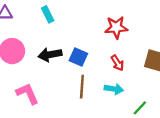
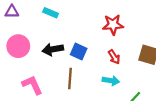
cyan rectangle: (48, 14) -> (51, 13), turned -40
brown line: (82, 87) -> (70, 78), moved

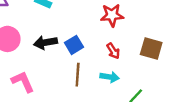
blue square: (79, 52) -> (74, 45), turned 35
brown line: (70, 78) -> (78, 75), moved

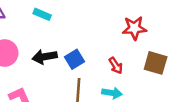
red star: (112, 15) -> (134, 28), moved

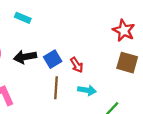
red star: (134, 28) -> (124, 30), moved, turned 30
red arrow: (116, 65) -> (77, 65), moved

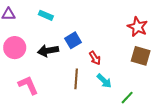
blue square: (53, 59) -> (73, 40), moved
cyan arrow: (87, 90) -> (104, 81), turned 35

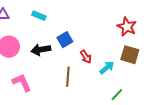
cyan arrow: (104, 81) -> (107, 68), moved, turned -84

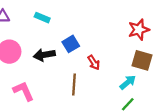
red star: (127, 27) -> (139, 30), turned 30
cyan arrow: (107, 68) -> (128, 82), moved

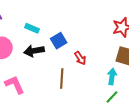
cyan rectangle: (42, 18) -> (32, 28), moved
cyan arrow: (128, 82) -> (112, 76), turned -42

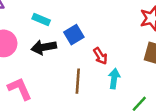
cyan arrow: (112, 76) -> (114, 79), moved

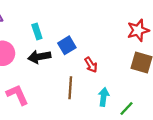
cyan rectangle: (41, 20) -> (37, 31), turned 49
cyan arrow: (114, 79) -> (104, 97), moved

